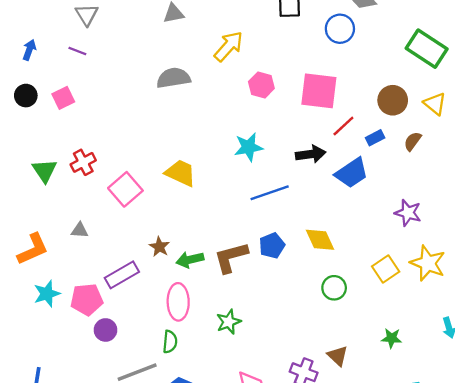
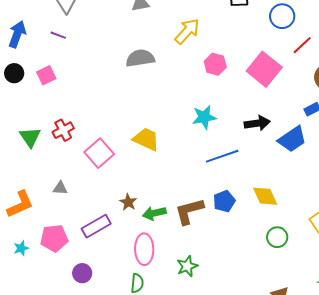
blue arrow: (29, 50) -> (17, 34), size x1.5
pink square: (319, 91) -> (264, 69), turned 32
red line: (343, 126) -> (302, 45), moved
cyan star: (47, 294) -> (21, 248), moved, size x0.7
pink pentagon: (87, 300) -> (54, 238), moved

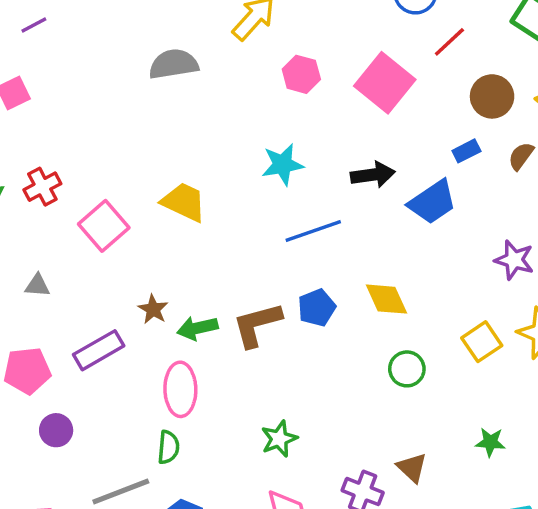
purple line: (58, 35) -> (34, 25), turned -49
green star: (187, 266) -> (279, 439), moved
purple circle: (82, 273) -> (56, 430), moved

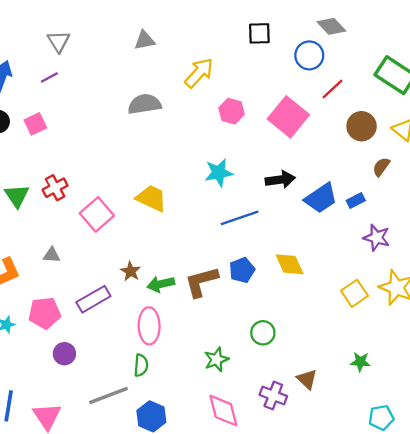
blue rectangle: (466, 151) -> (356, 200), moved
green circle: (407, 369) -> (263, 333), moved

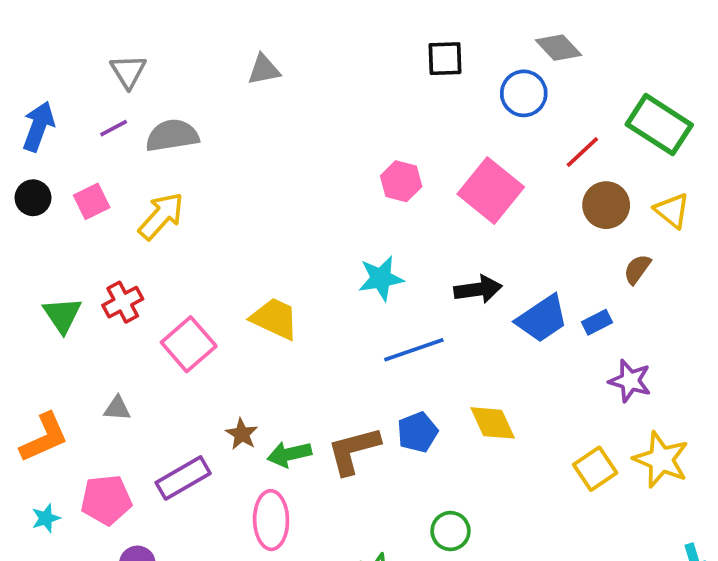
yellow arrow: (199, 73) -> (161, 216), moved
red line: (333, 89) -> (582, 152), moved
gray semicircle: (144, 104) -> (172, 135), moved

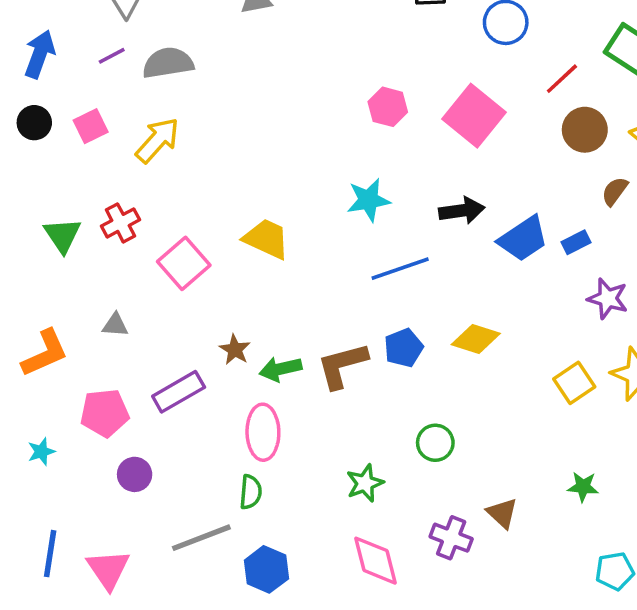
yellow diamond: (493, 423) -> (476, 339), turned -48
cyan star: (46, 518) -> (41, 452), moved

